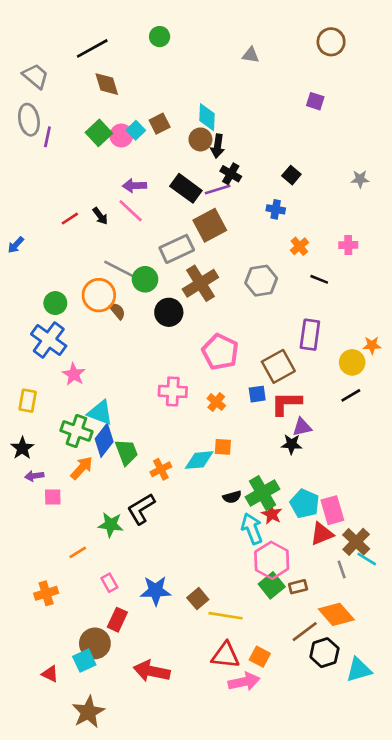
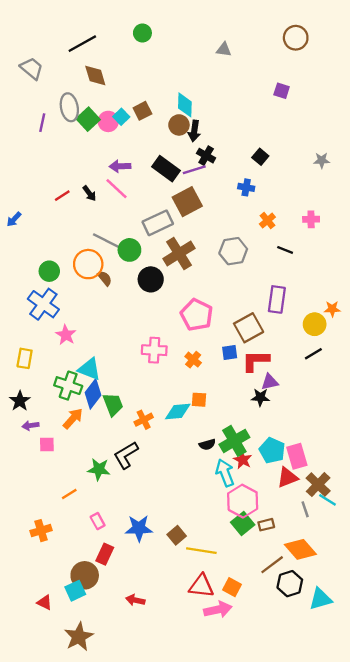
gray ellipse: (29, 120) -> (69, 107), moved
red arrow: (152, 671) -> (135, 600), size x0.6

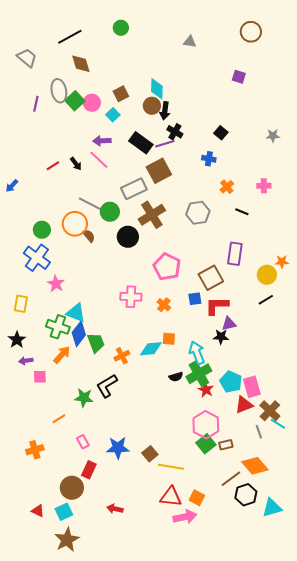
cyan square: (121, 117) -> (113, 115), moved
cyan arrow: (225, 473) -> (197, 353), moved
cyan square: (75, 591) -> (64, 512), moved

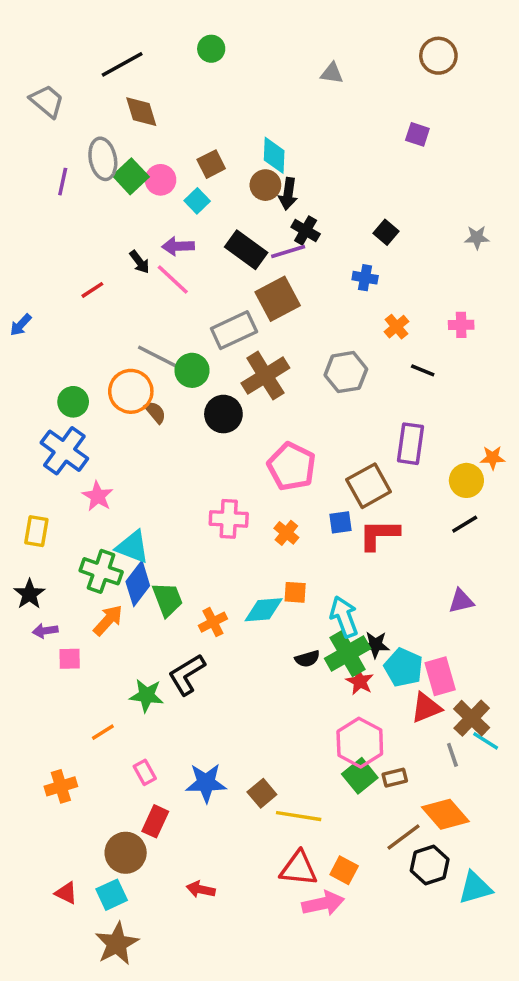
black arrow: (76, 164) -> (140, 262), moved
purple triangle: (229, 324) -> (461, 601), moved
black star: (221, 337) -> (376, 645), moved

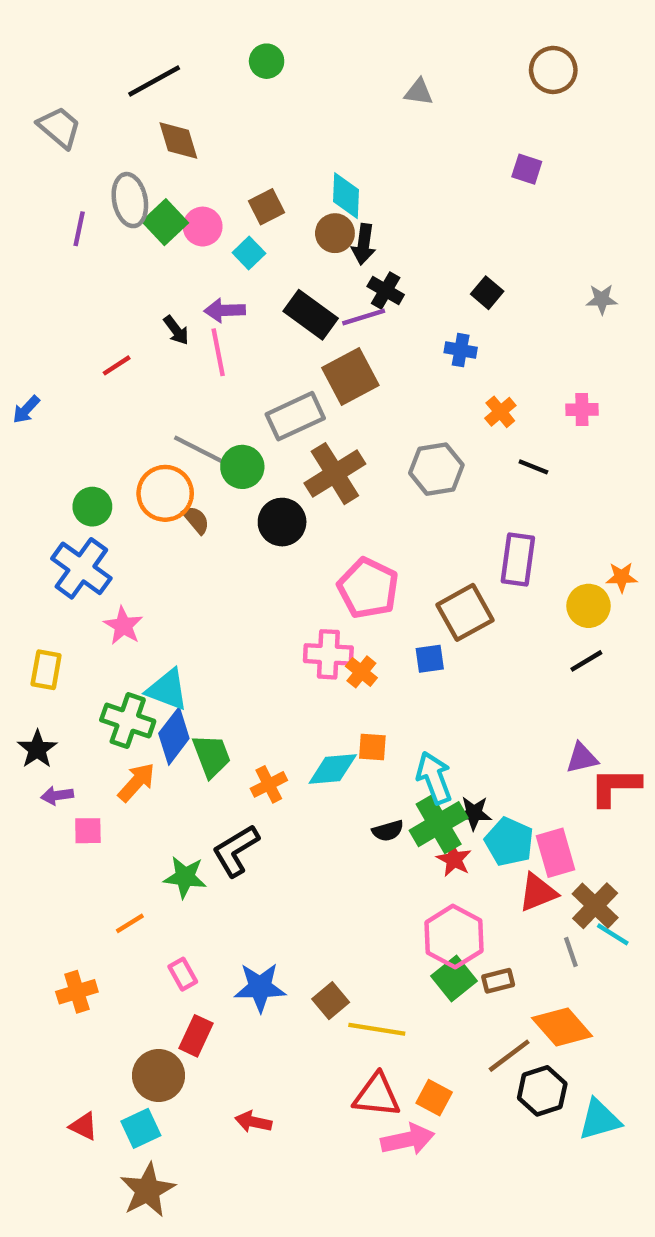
pink line: (173, 279) -> (218, 352), turned 36
pink cross: (229, 519) -> (328, 654), moved
red L-shape: (379, 535) -> (615, 787), moved

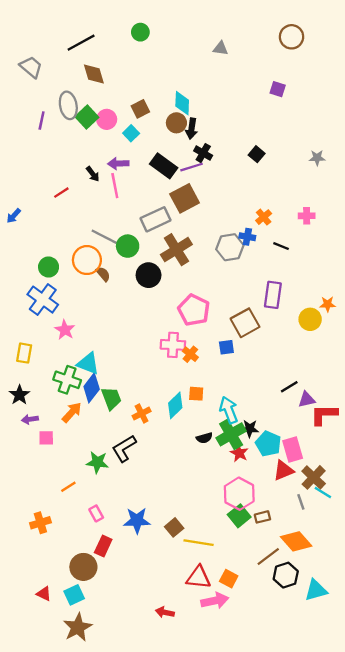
blue cross: (461, 350) -> (247, 237), moved
black line: (586, 661) -> (289, 387), moved
cyan diamond: (333, 769) -> (175, 405), turned -40
red arrow: (253, 1122) -> (165, 612), moved

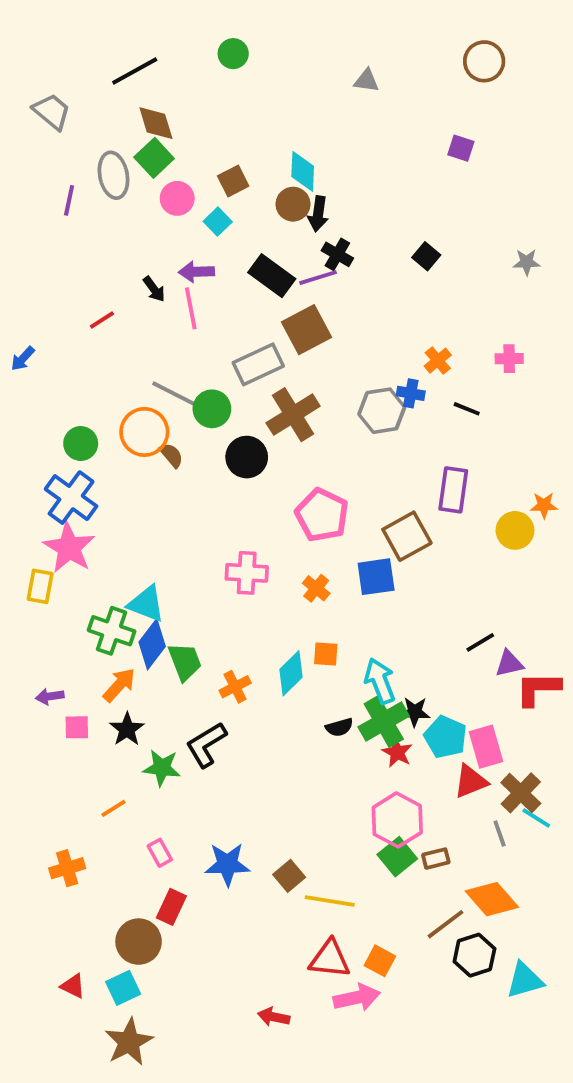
green square: (87, 117) -> (154, 158), moved
pink star: (65, 330) -> (69, 548), moved, size x1.5
pink cross: (173, 345) -> (247, 573), moved
blue square: (226, 347) -> (376, 577), size x1.5
black star: (19, 395) -> (127, 729), moved

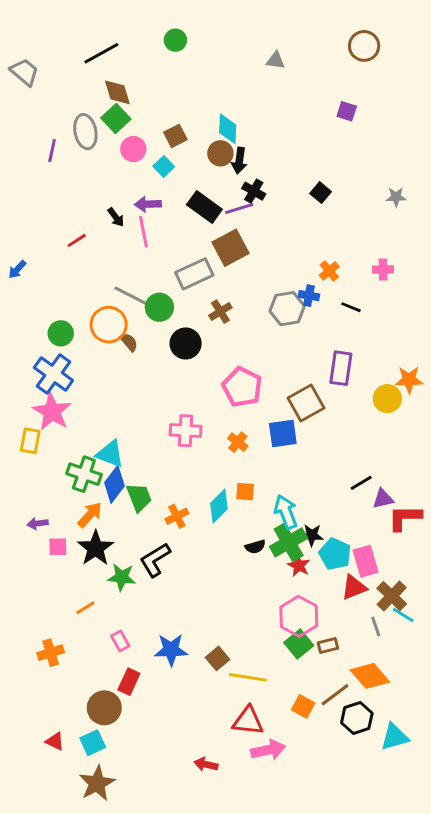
gray trapezoid: (52, 112) -> (24, 72), moved
brown cross: (293, 415) -> (220, 312), size x0.6
orange star: (544, 505) -> (409, 380), size x1.4
black star: (127, 729) -> (96, 548), size x1.4
orange square: (380, 961) -> (303, 706), moved

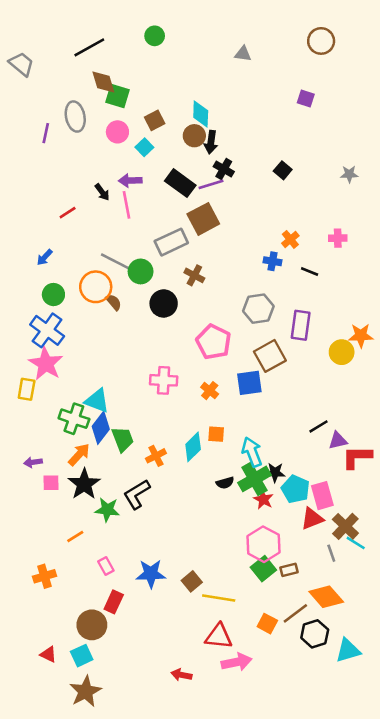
green square: (116, 119) -> (117, 96), moved, turned -30
blue arrow: (17, 269) -> (44, 257), moved
gray hexagon: (287, 309) -> (258, 309), moved
brown cross: (220, 312) -> (194, 275), turned -30

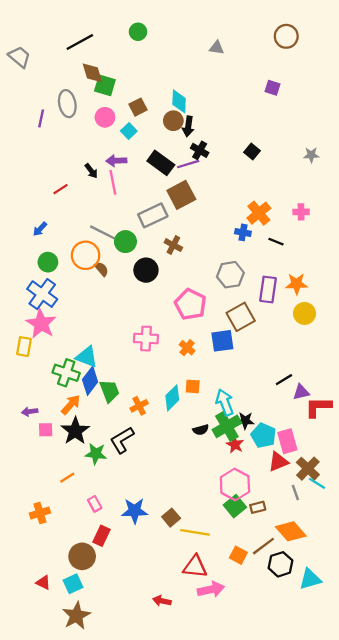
orange cross: (290, 239) -> (259, 213), size x1.5
orange star: (361, 335) -> (297, 284), moved

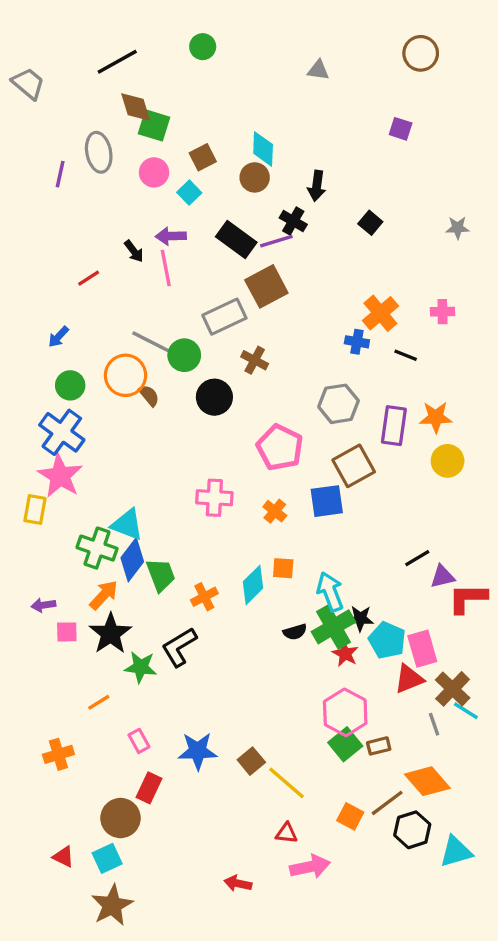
black arrow: (188, 126) -> (317, 186), moved
yellow line: (195, 532) -> (287, 783), turned 32
red triangle: (195, 567) -> (287, 833), size x0.6

